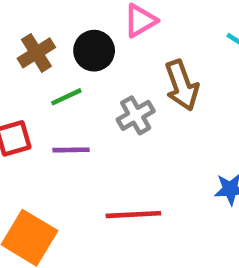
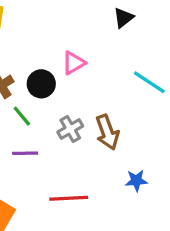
brown arrow: (182, 85) -> (107, 132), moved
green line: (66, 97) -> (22, 116), turned 75

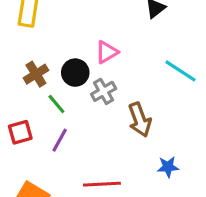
gray cross: (70, 129) -> (104, 91), moved
purple line: (25, 153) -> (60, 140), turned -60

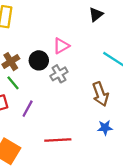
green line: (56, 104) -> (13, 83), moved
brown arrow: (140, 120) -> (100, 94), moved

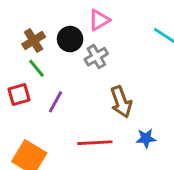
brown arrow: (100, 94) -> (121, 102), moved
blue star: (105, 128) -> (146, 138), moved

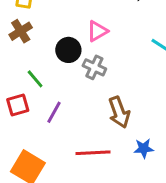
brown cross: (34, 41) -> (21, 31), moved
gray cross: (96, 57) -> (94, 67), turned -35

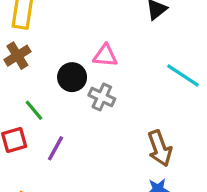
pink triangle: (97, 31) -> (105, 56), turned 35
brown arrow: (119, 112) -> (160, 148), moved

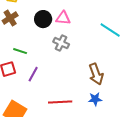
black circle: (72, 77) -> (43, 19), moved
green line: (34, 110) -> (20, 51), turned -32

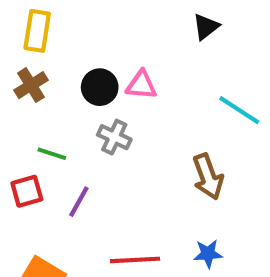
gray cross: (61, 43) -> (114, 137), moved
brown arrow: (96, 74) -> (208, 177), moved

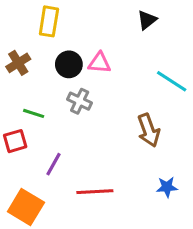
yellow rectangle: (37, 31) -> (49, 21), moved
purple line: (79, 202) -> (54, 164), moved
blue star: (208, 254) -> (167, 187), moved

